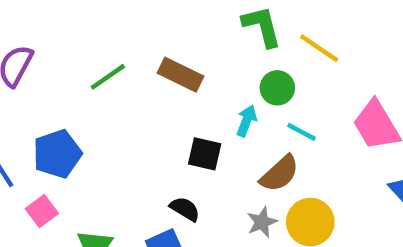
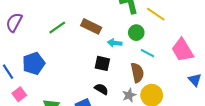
cyan arrow: (246, 121) -> (115, 43), moved, turned -104
brown semicircle: (279, 174) -> (137, 73), turned -60
black semicircle: (185, 209) -> (101, 89), moved
pink square: (42, 211) -> (19, 94), moved

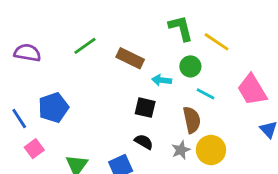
purple semicircle: (14, 22) -> (27, 53), turned 72
green line: (57, 27) -> (85, 46), moved

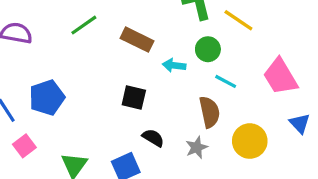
black square: (145, 108) -> (134, 98), moved
yellow circle: (211, 150) -> (250, 141), moved

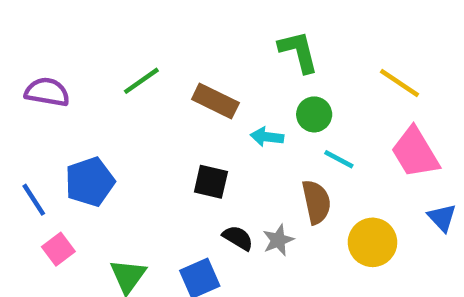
yellow line: (238, 20) -> (399, 83), moved
gray star: (197, 147) -> (278, 240), moved

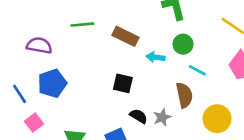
green line: (141, 81) -> (82, 25), turned 30
purple semicircle: (47, 92) -> (39, 45), moved

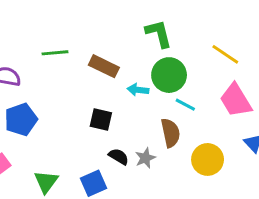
green circle: (183, 44) -> (169, 75), size x1.5

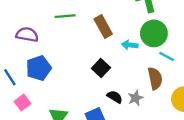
brown rectangle: (104, 66) -> (103, 27), turned 35
black square: (101, 119) -> (101, 68), turned 30

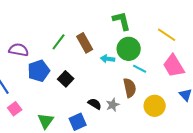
green line: (65, 16) -> (59, 42), moved, turned -48
blue pentagon: (39, 68) -> (39, 71), moved
black square: (101, 68) -> (66, 79), moved

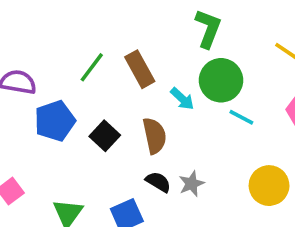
green L-shape: (122, 21) -> (208, 29), turned 35
cyan arrow: (108, 59) -> (182, 99), turned -144
brown semicircle: (130, 88) -> (155, 136), moved

